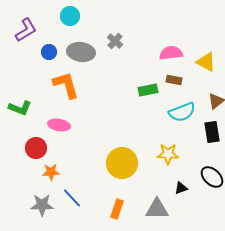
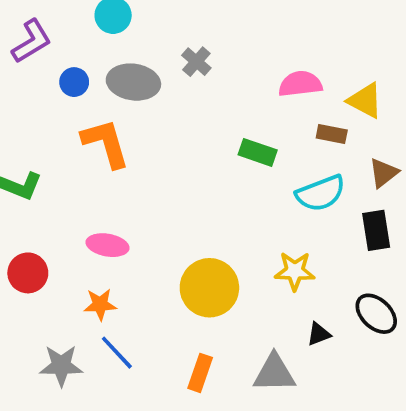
brown rectangle: (174, 80) -> (332, 134), moved
green rectangle: (148, 90) -> (258, 152), turned 30
pink ellipse: (59, 125) -> (108, 245), moved
red circle: (36, 148) -> (28, 273), moved
orange star: (51, 172) -> (100, 304), moved

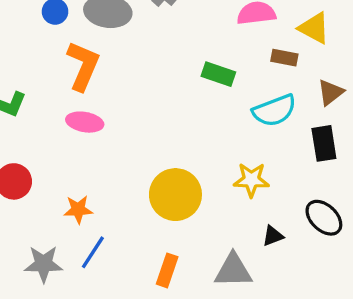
orange L-shape: (106, 143) -> (83, 66), turned 39
pink ellipse: (108, 245) -> (85, 122), moved
blue line: (117, 353) -> (93, 252), turned 76

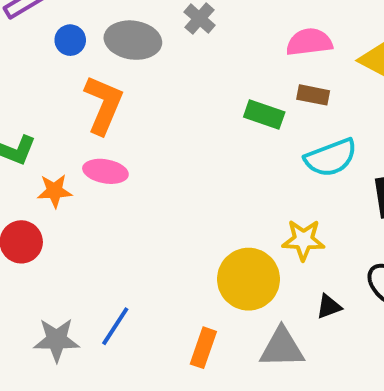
brown rectangle: (284, 58) -> (313, 95), moved
yellow circle: (175, 195) -> (249, 279), moved
orange star: (78, 209) -> (55, 191), moved

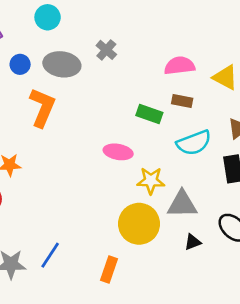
pink ellipse: (105, 171) -> (118, 152), moved
yellow star: (303, 240) -> (151, 181), moved
gray triangle: (282, 348) -> (182, 204), moved

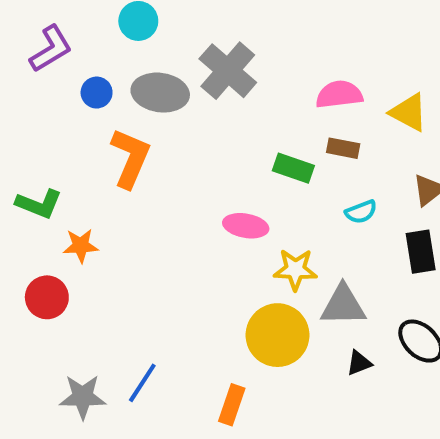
gray cross: (106, 50) -> (228, 71), size x1.8
cyan semicircle: (194, 143) -> (361, 212), size x0.6

